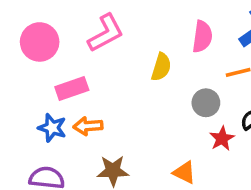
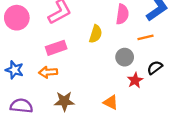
pink rectangle: (72, 88) -> (56, 48), moved
blue star: (52, 128) -> (14, 70), moved

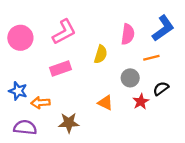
orange arrow: (48, 72) -> (40, 103), moved
orange triangle: (111, 102) -> (105, 103), moved

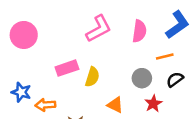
pink L-shape: (64, 32) -> (99, 29), moved
yellow semicircle: (101, 54) -> (92, 77), moved
black semicircle: (161, 89) -> (175, 79), moved

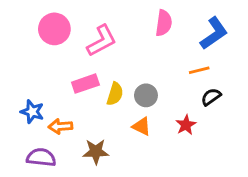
pink L-shape: (99, 29) -> (102, 41), moved
pink semicircle: (139, 31) -> (164, 23), moved
pink circle: (24, 35) -> (54, 29), moved
gray circle: (142, 78) -> (146, 95), moved

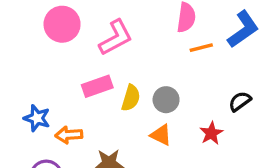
orange line: (199, 70) -> (201, 48), moved

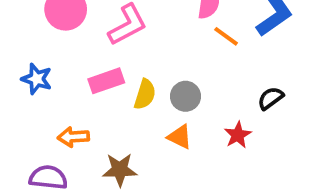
orange line: (201, 48) -> (226, 36), turned 50
blue star: (37, 118) -> (37, 79), moved

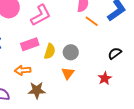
red star: (238, 135) -> (105, 78), moved
orange arrow: (73, 137) -> (23, 70), moved
orange triangle: (180, 137) -> (68, 73), turned 40

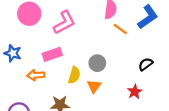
yellow semicircle: (50, 51) -> (74, 75), moved
orange arrow: (23, 70) -> (36, 75), moved

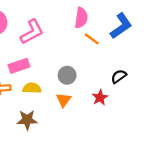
yellow semicircle: (74, 75) -> (32, 88), moved, turned -105
red star: (135, 92) -> (100, 98), moved

